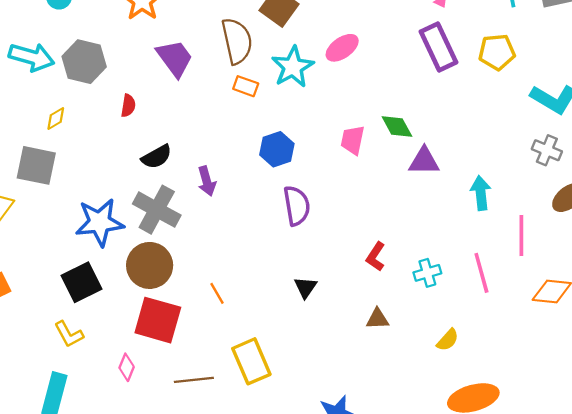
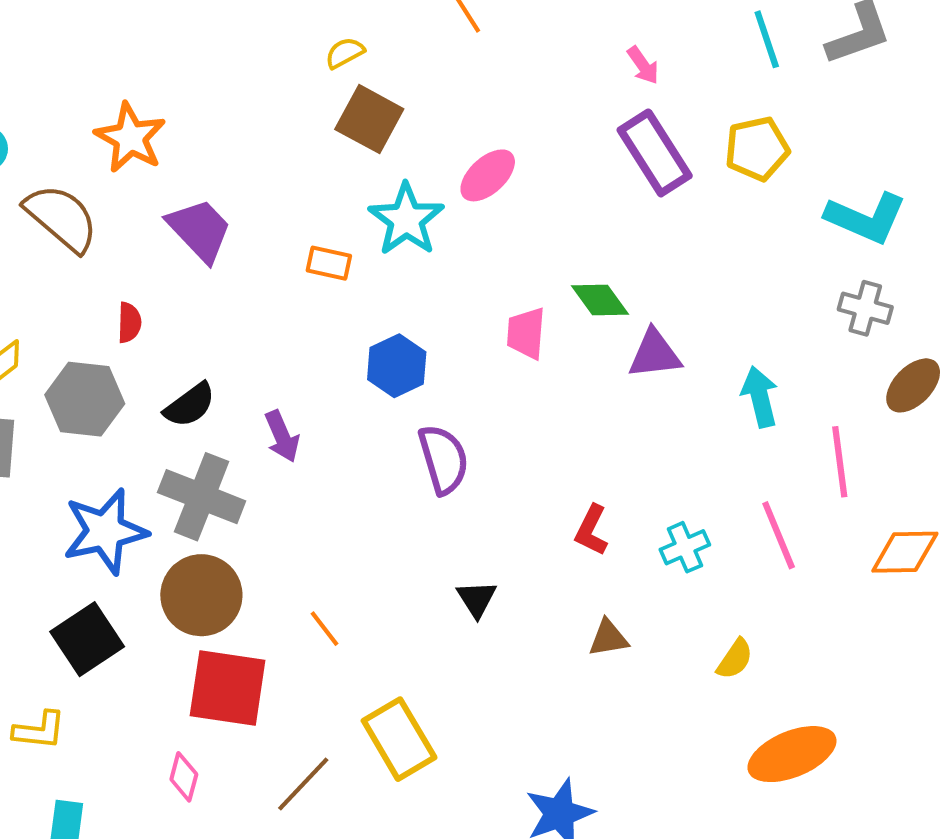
brown semicircle: (237, 41) -> (61, 218), moved, turned -30
gray hexagon: (84, 62) -> (85, 399), moved
yellow L-shape: (69, 334) -> (39, 730), moved, turned -48
brown line: (194, 380) -> (303, 784), turned -33

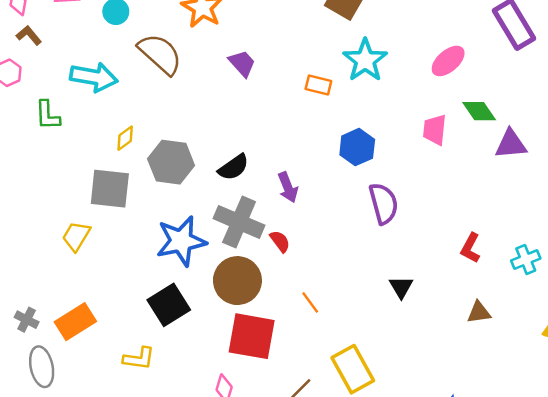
pink ellipse: (488, 175) -> (448, 61), moved
purple trapezoid: (200, 230) -> (242, 63), size x0.7
red semicircle: (129, 323) -> (280, 241), moved, turned -40

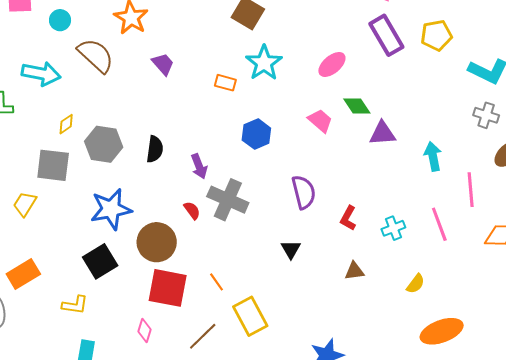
pink trapezoid: (435, 130) -> (320, 121), turned 124
black semicircle: (233, 167) -> (155, 149), turned -48
purple semicircle: (384, 203) -> (304, 192), moved
gray cross: (239, 222) -> (228, 200), moved
orange line: (310, 302) -> (217, 282), moved

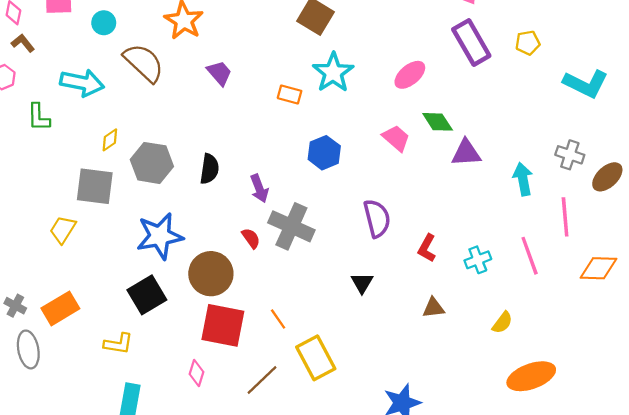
yellow pentagon: (436, 35) -> (528, 43), size x0.7
gray cross: (486, 115) -> (570, 155), moved

